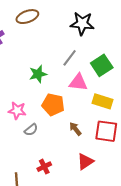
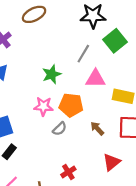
green square: (102, 65) -> (115, 41), moved
pink star: (17, 111) -> (43, 106), moved
gray semicircle: (31, 130) -> (60, 129), moved

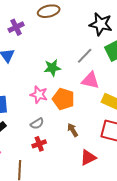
brown arrow: (97, 128) -> (73, 130), moved
gray semicircle: (60, 129) -> (37, 124), moved
red cross: (68, 172) -> (39, 144), moved

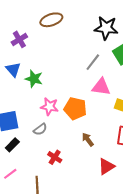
green star: (52, 68) -> (34, 79), moved, turned 30
gray semicircle: (37, 124) -> (40, 129), moved
red cross: (39, 144) -> (55, 157), turned -32

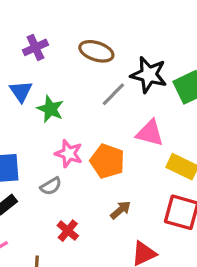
brown ellipse: (51, 20) -> (96, 51), moved, turned 30
black star: (106, 28) -> (149, 75), moved
gray line: (93, 62) -> (113, 94), moved
brown arrow: (88, 140) -> (121, 210), turned 80

